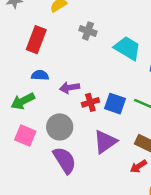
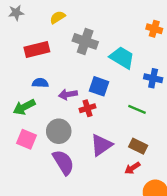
gray cross: (88, 31) -> (85, 41), size x1.5
red rectangle: (36, 40) -> (37, 49), turned 55
blue square: (115, 104) -> (99, 86), moved

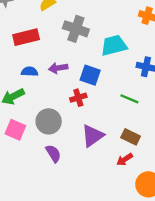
cyan trapezoid: (122, 58) -> (114, 45), turned -45
purple arrow: (68, 94) -> (58, 68), moved
purple semicircle: (63, 162) -> (53, 153), size x0.7

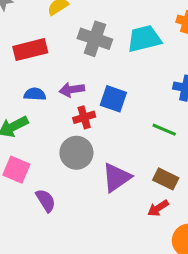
cyan trapezoid: (114, 45) -> (144, 39), moved
red cross: (78, 98) -> (84, 117), moved
gray circle: (49, 121) -> (76, 153), moved
purple semicircle: (53, 153) -> (46, 201), moved

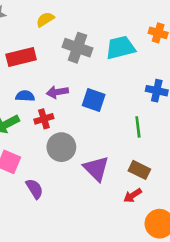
red cross: (84, 117) -> (44, 119), moved
green line: (164, 130) -> (138, 127), turned 60
purple triangle: (116, 177) -> (96, 169), turned -40

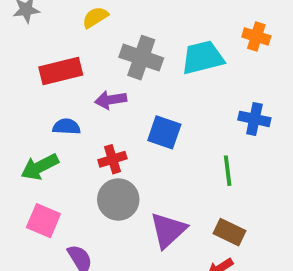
purple arrow: (57, 92) -> (111, 100), moved
red cross: (44, 119) -> (112, 159), moved
purple triangle: (96, 169) -> (168, 230), turned 32

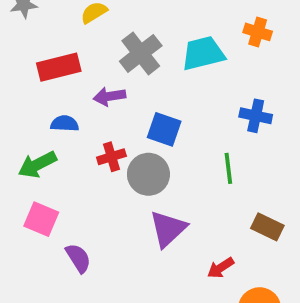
gray cross: (141, 58) -> (141, 53), turned 33
gray circle: (118, 200) -> (148, 174), moved
brown rectangle: (229, 232) -> (267, 227), moved

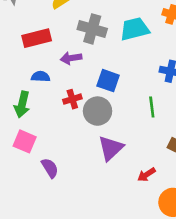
gray cross: (141, 53) -> (92, 29), turned -36
green arrow: (37, 165) -> (22, 104), turned -50

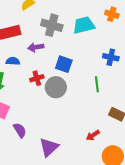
purple triangle: (111, 148) -> (49, 147), moved

